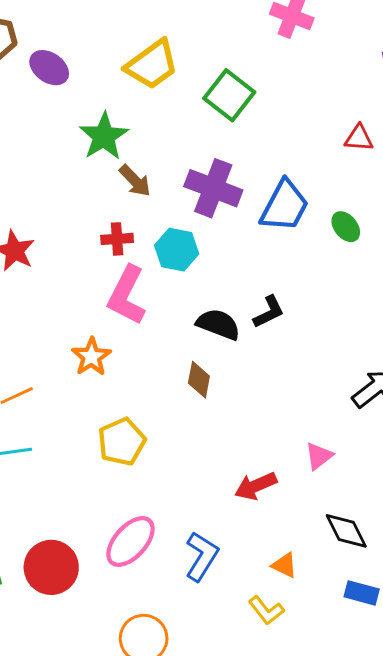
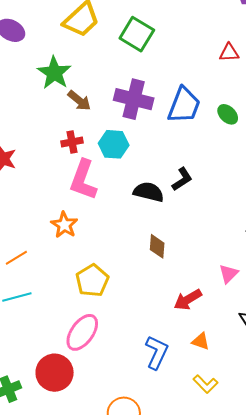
brown diamond: (199, 380) -> (157, 246), moved
pink ellipse: (130, 542) -> (82, 332), moved
orange triangle: (284, 565) -> (201, 341), moved

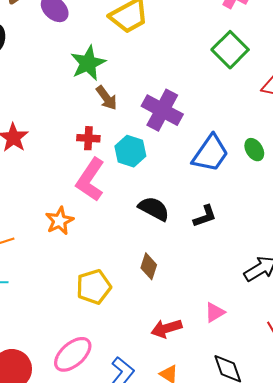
green square: (137, 34) -> (230, 50), moved
blue trapezoid: (184, 105) -> (211, 153), moved
black L-shape: (182, 179) -> (205, 216), moved
yellow pentagon: (92, 281) -> (94, 287), moved
pink ellipse: (82, 332) -> (73, 354), moved

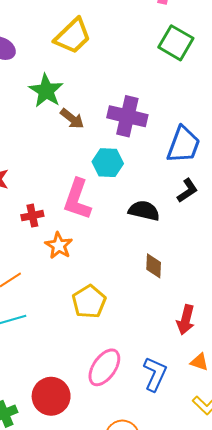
red cross: (88, 138) -> (32, 216), moved
black L-shape: (205, 216) -> (187, 191), moved
yellow pentagon: (94, 287) -> (89, 302), moved
red arrow: (166, 328) -> (186, 320), turned -44

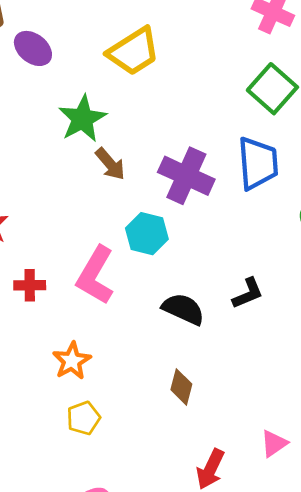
blue trapezoid: (183, 145) -> (258, 163), moved, turned -36
orange star: (59, 246) -> (72, 361), moved
yellow pentagon: (89, 302) -> (83, 418), size x0.7

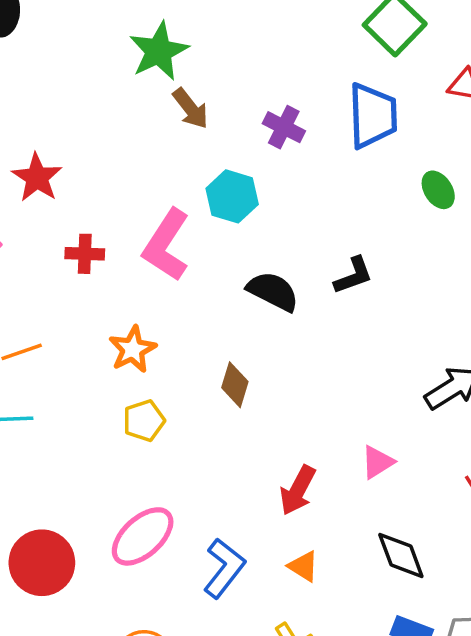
purple cross: (186, 176) -> (284, 127), size x0.6
brown diamond: (181, 387) -> (235, 385), moved

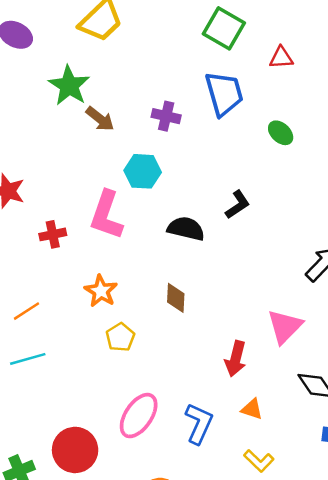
pink triangle: (377, 462) -> (285, 326), size x1.5

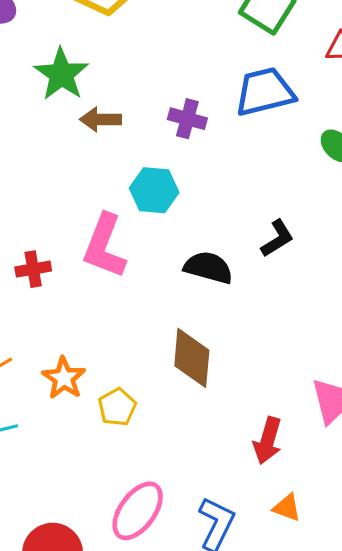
blue trapezoid: (224, 94) -> (265, 92), turned -90
brown arrow: (100, 119) -> (101, 119), turned 140
orange star: (101, 291) -> (64, 378), moved
brown diamond: (176, 298) -> (192, 358), size x1.5

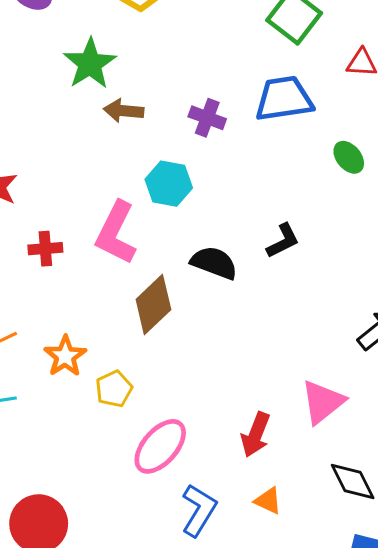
brown diamond: (192, 358) -> (153, 304), moved, turned 36
pink ellipse: (138, 511) -> (160, 446), moved

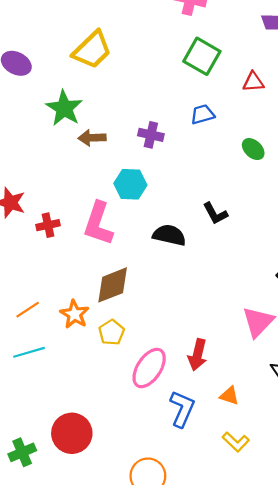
blue trapezoid: (284, 99) -> (203, 114), size x0.6
black L-shape: (283, 241) -> (215, 213), turned 96
red cross: (45, 249) -> (48, 225), moved
brown diamond: (153, 304) -> (113, 285), moved, turned 30
red arrow: (256, 435) -> (197, 355), moved

